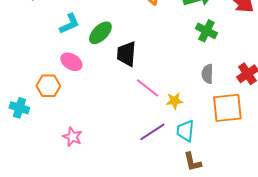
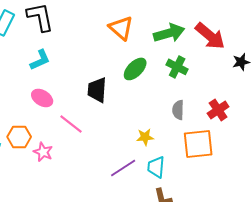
green ellipse: (100, 33) -> (135, 69), moved
orange hexagon: (48, 86) -> (19, 137), moved
pink line: (147, 88) -> (71, 124), moved
pink star: (72, 137) -> (43, 152), moved

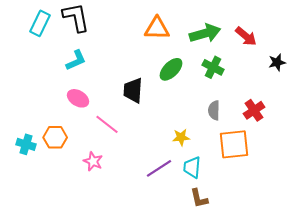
orange triangle: (121, 28) -> (157, 28), turned -40
red arrow: (210, 36) -> (246, 36), size x0.7
pink star: (43, 152) -> (93, 161), moved

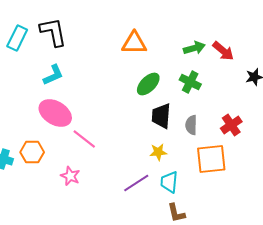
green arrow: (205, 33) -> (194, 48), moved, size x0.7
black trapezoid: (133, 90) -> (161, 116), moved
pink ellipse: (78, 98) -> (55, 113), size x1.5

